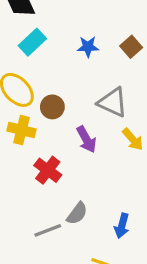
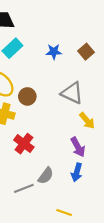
purple arrow: (86, 139) -> (78, 147), moved
blue arrow: (122, 226) -> (77, 172), moved

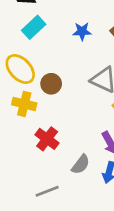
gray semicircle: (46, 176) -> (81, 164), moved

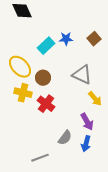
cyan rectangle: (34, 27) -> (46, 46), moved
red cross: (47, 139) -> (46, 104), moved

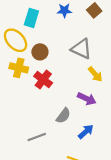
cyan rectangle: (46, 46) -> (31, 18), moved, turned -30
purple arrow: (87, 122) -> (87, 99), turned -36
blue arrow: (86, 144) -> (86, 132), moved, turned -147

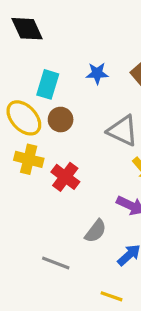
brown circle: (40, 52) -> (61, 120), moved
gray line: (37, 137) -> (56, 263), turned 42

